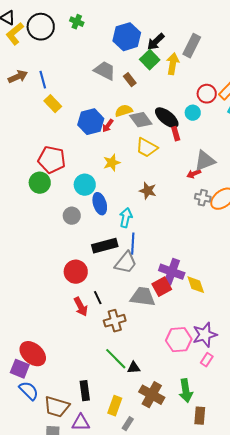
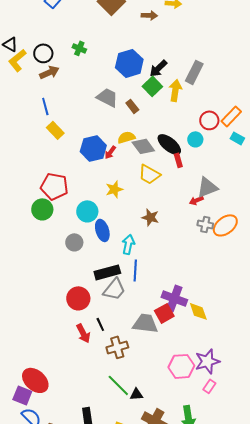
black circle: (41, 27) -> (43, 53), size x0.7
brown arrow: (18, 77) -> (49, 72), moved
gray trapezoid: (126, 263) -> (114, 289), moved

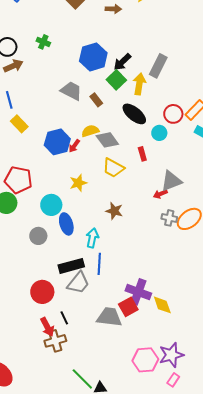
black ellipse: (169, 144) -> (134, 114), moved
brown cross: (117, 347) -> (55, 341), moved

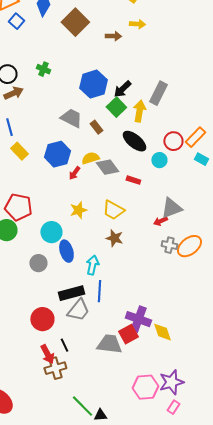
blue hexagon: (57, 142) -> (57, 154), moved
red rectangle: (142, 154) -> (133, 180), moved, turned -56
yellow trapezoid: (113, 168) -> (113, 210), moved

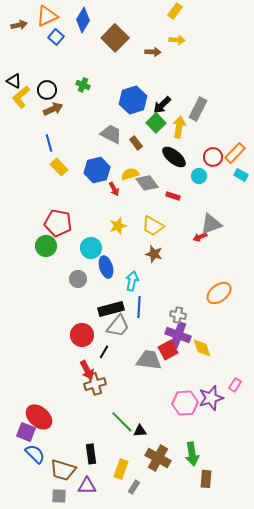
red arrow: (74, 173) -> (114, 189), turned -64
gray cross: (169, 245) -> (178, 315), moved
orange ellipse: (189, 246) -> (219, 293), moved
black line: (64, 345) -> (104, 352), moved, turned 56
pink rectangle: (173, 407) -> (235, 385), moved

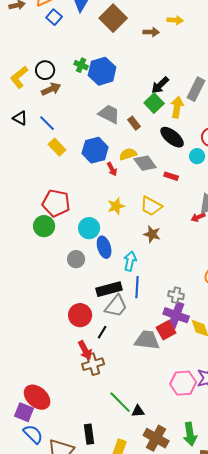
black triangle: (14, 81) -> (20, 118), moved
blue hexagon: (133, 100) -> (102, 71), moved
blue line: (49, 143) -> (47, 123), turned -30

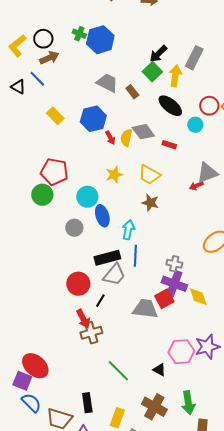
blue line: (47, 123) -> (37, 79), moved
yellow semicircle: (128, 154) -> (126, 138), moved, turned -60
black triangle: (138, 411) -> (159, 370), moved, turned 32

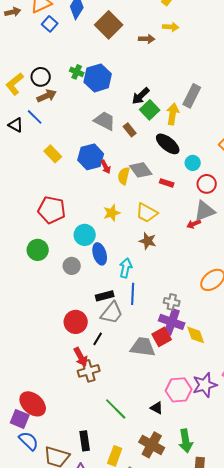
black arrow: (158, 54) -> (141, 96), moved
red circle: (209, 106) -> (207, 184), moved
red arrow: (110, 138) -> (106, 167), moved
green circle: (42, 195) -> (38, 250), moved
black rectangle: (107, 258) -> (105, 296), size x0.7

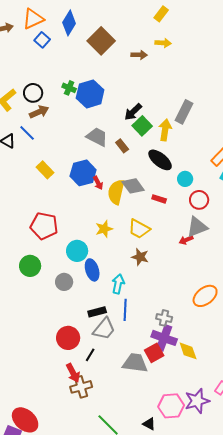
yellow semicircle: (124, 176) -> (116, 192), size x1.4

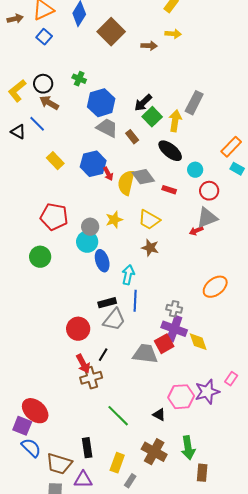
blue square: (42, 40) -> (44, 37), moved
blue hexagon: (90, 94) -> (101, 103), moved
brown arrow: (39, 112) -> (49, 103), turned -126
gray circle: (64, 282) -> (90, 227), moved
black line: (90, 355) -> (103, 355), moved

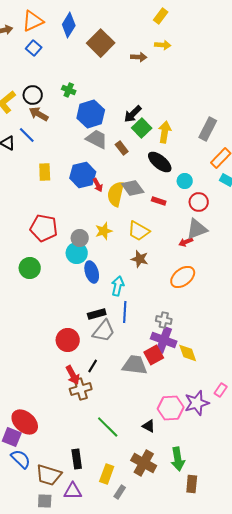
gray rectangle: (194, 103) -> (208, 129), moved
yellow rectangle: (55, 161) -> (45, 172), turned 42
orange ellipse: (215, 287) -> (183, 277), moved

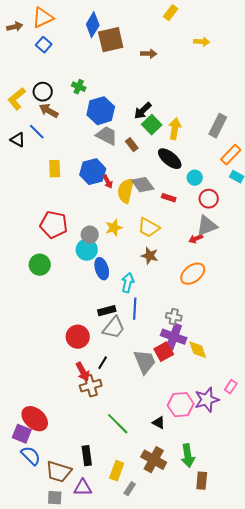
blue diamond: (69, 25) -> (93, 25), moved
brown square: (101, 43) -> (111, 40), turned 32
yellow arrow: (163, 45) -> (202, 42), moved
gray trapezoid: (135, 365) -> (145, 362), turned 60

